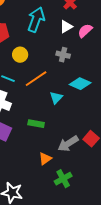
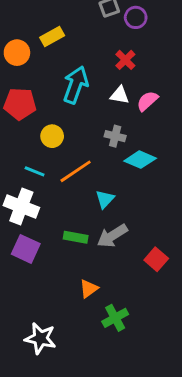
white triangle: (66, 27) -> (120, 95), turned 40
cyan diamond: (80, 84) -> (140, 160), moved
gray arrow: (68, 144) -> (112, 236), moved

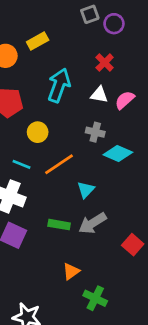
green cross: (115, 318) -> (95, 298), turned -35

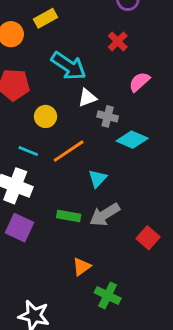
cyan arrow: (59, 85) -> (69, 66), turned 104
white triangle: (99, 95) -> (87, 98), moved, turned -30

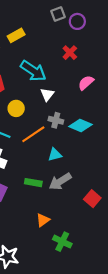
white triangle: (87, 98) -> (47, 94), turned -32
gray cross: (108, 116) -> (56, 120), moved
cyan triangle: (97, 179) -> (55, 155), turned 32

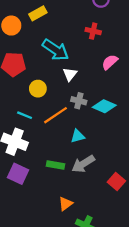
red cross: (70, 53) -> (93, 31), turned -32

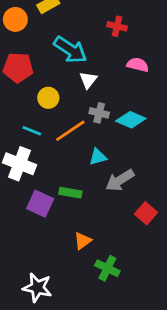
pink semicircle: (110, 62) -> (138, 65), turned 56
gray arrow: (83, 164) -> (120, 180), moved
purple square: (18, 174) -> (40, 204), moved

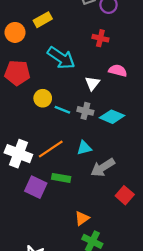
white triangle: (88, 80) -> (92, 83), moved
cyan line: (32, 131) -> (62, 110), moved
orange line: (70, 131) -> (51, 149), moved
orange triangle: (83, 241) -> (82, 218), moved

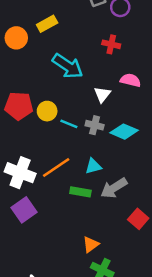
red pentagon: (17, 73) -> (19, 106), moved
green rectangle: (61, 178) -> (80, 192), moved
purple square: (36, 187) -> (24, 210), moved, turned 30

